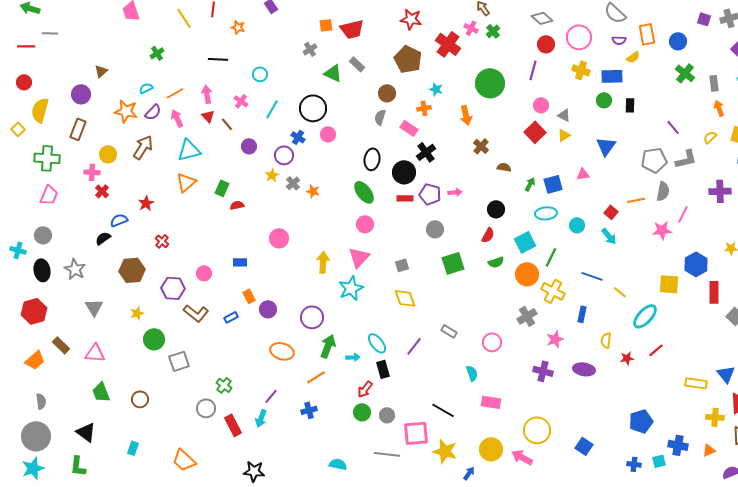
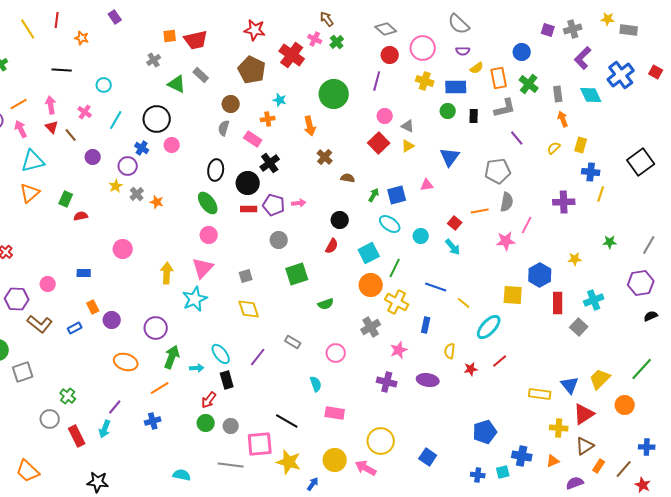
orange rectangle: (647, 34) -> (499, 78), moved
gray L-shape: (686, 159) -> (505, 108), moved
cyan ellipse: (546, 213) -> (390, 224), turned 40
green semicircle: (496, 262) -> (326, 304), moved

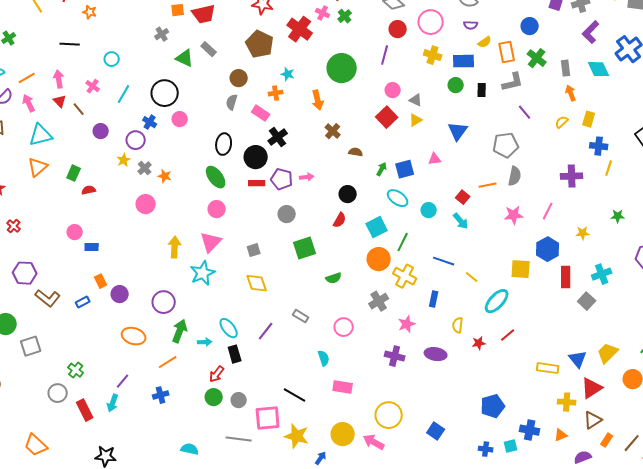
pink line: (527, 225) -> (548, 211), moved
pink circle: (123, 249) -> (146, 204), moved
pink circle: (48, 284) -> (75, 232), moved

